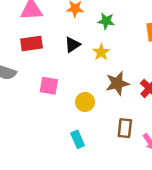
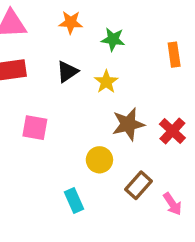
yellow circle: (85, 102) -> (99, 160), moved
brown rectangle: (125, 128) -> (138, 185), turned 36

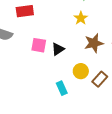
black triangle: (67, 72) -> (58, 49), moved
yellow circle: (99, 160) -> (81, 71), moved

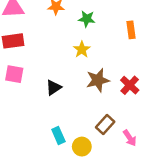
pink square: (39, 45) -> (14, 74), moved
yellow circle: (81, 71) -> (82, 147), moved

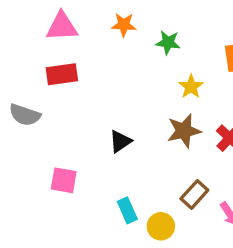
yellow star: (82, 50) -> (191, 87), moved
pink square: (14, 74) -> (64, 180), moved

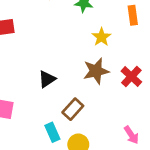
brown rectangle: (194, 194) -> (73, 109), moved

